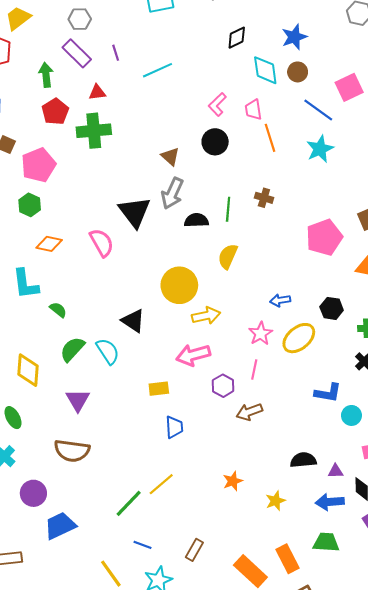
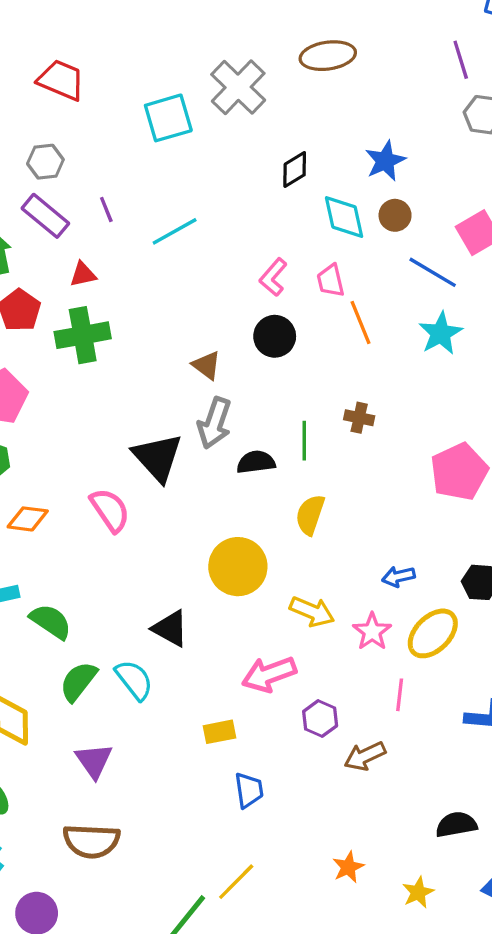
green semicircle: (58, 310) -> (51, 621), size x1.5
yellow arrow: (206, 316) -> (312, 612), moved, turned 40
pink line: (254, 369) -> (400, 695), moved

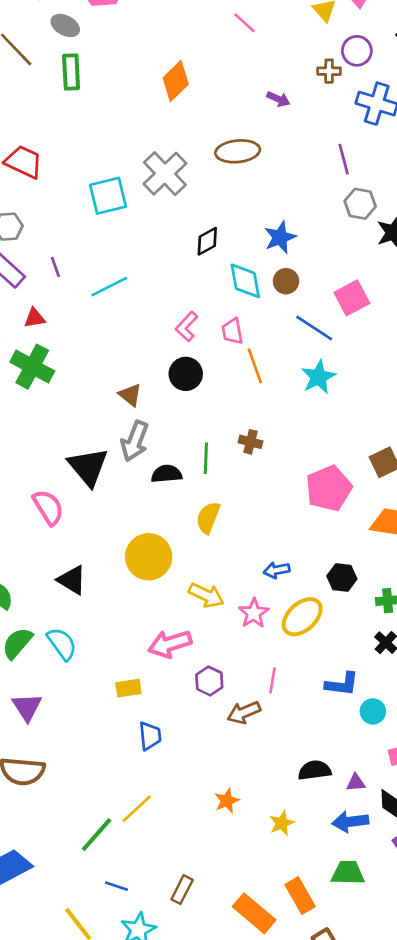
green cross: (83, 335) -> (32, 367), turned 36
black triangle: (170, 628) -> (72, 580), moved
pink line: (400, 695) -> (272, 680), moved

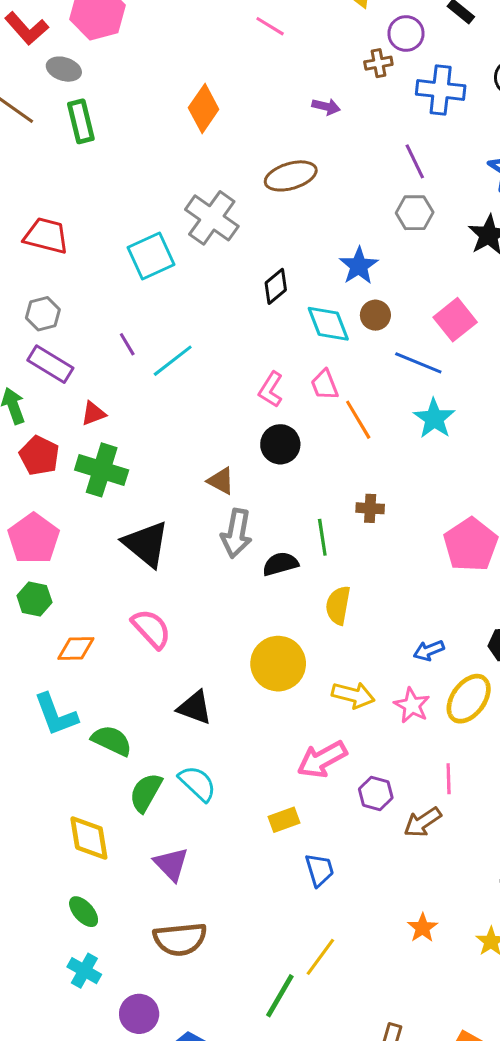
gray hexagon: (360, 204) -> (415, 213), moved
purple line: (55, 267) -> (127, 344), moved
black triangle: (88, 467) -> (146, 544), moved

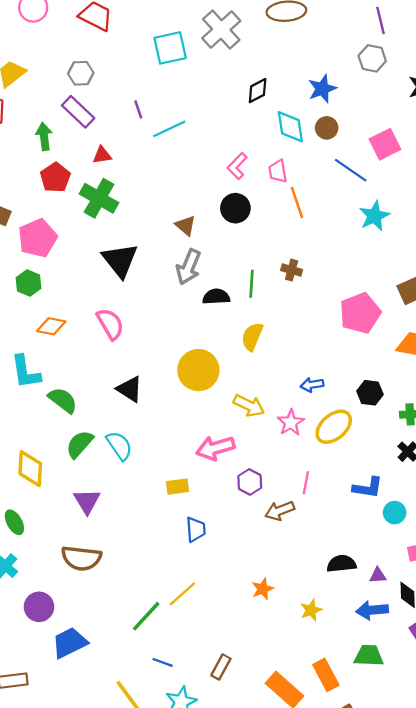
cyan star: (434, 418) -> (374, 216), moved

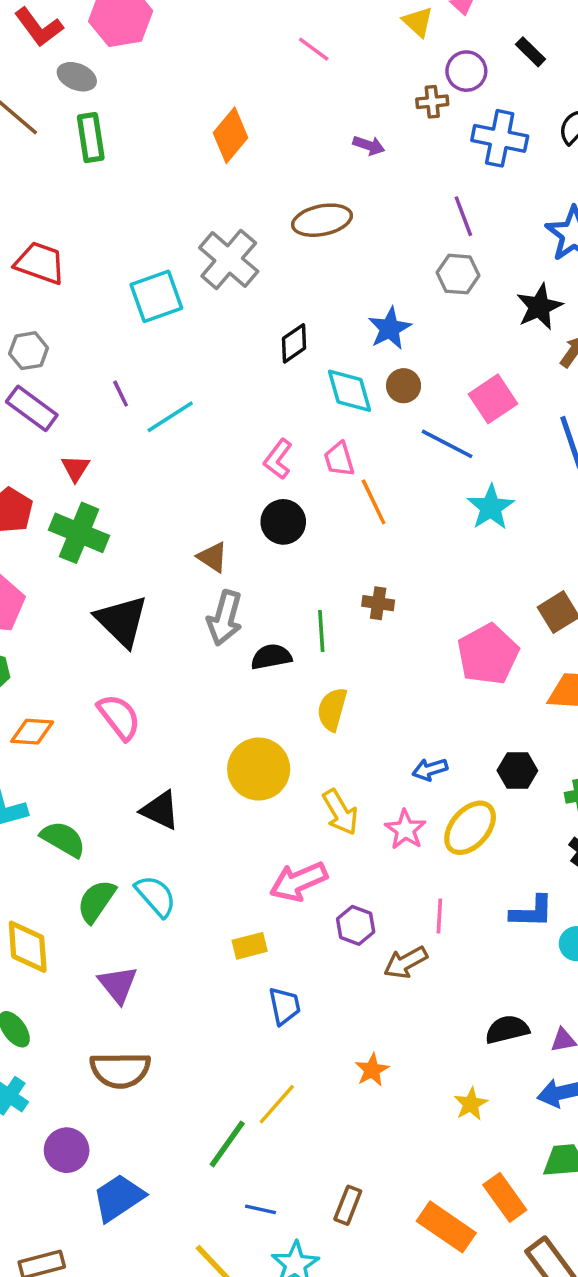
red triangle: (102, 155) -> (75, 468), turned -42
yellow arrow: (249, 406) -> (340, 812), turned 40
orange star: (263, 589) -> (372, 1070), moved

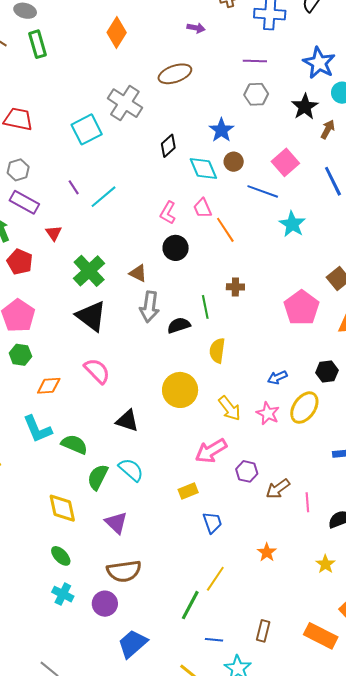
purple line: (463, 216) -> (255, 61), turned -60
green cross: (79, 533) -> (89, 271), moved, turned 32
pink line: (439, 916) -> (307, 502), moved
purple circle: (67, 1150) -> (105, 604), moved

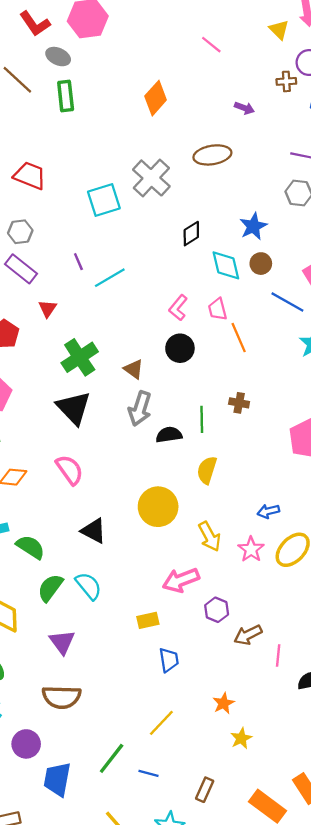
yellow star: (325, 564) -> (241, 738), moved
purple circle: (105, 604) -> (26, 744), moved
green line: (190, 605) -> (112, 758), moved
blue line: (214, 640) -> (149, 773), moved
blue trapezoid: (133, 644) -> (57, 779), turned -48

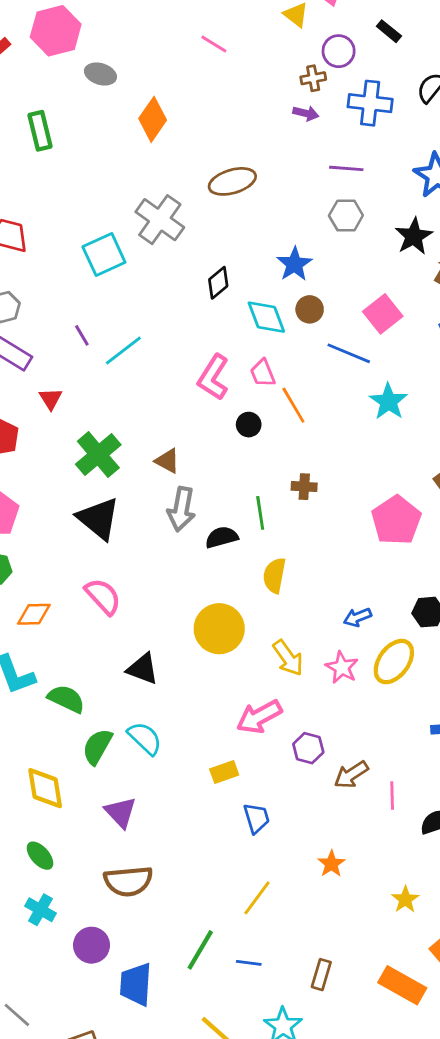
gray ellipse: (58, 57) -> (100, 74), moved
purple arrow: (244, 108) -> (306, 113), moved
pink L-shape: (178, 308) -> (213, 377), size x1.4
black circle: (180, 348) -> (249, 425), moved, size x0.7
yellow star: (241, 738) -> (405, 899), moved

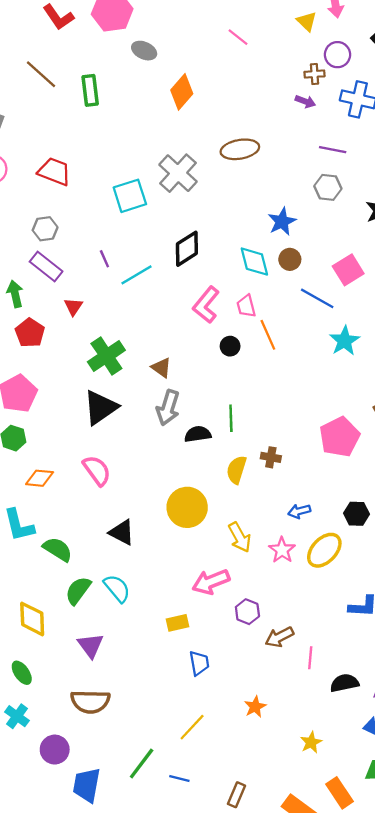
black diamond: (218, 283) -> (187, 249), moved, size x1.4
brown cross: (304, 487) -> (271, 457), moved
black triangle: (98, 519) -> (100, 407), turned 39

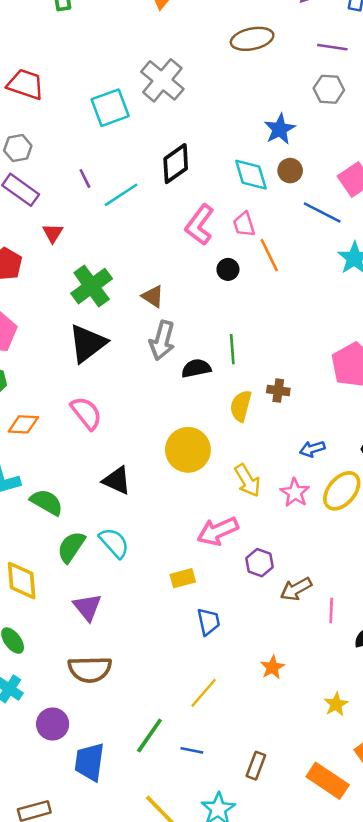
brown ellipse: (240, 149) -> (252, 39), moved

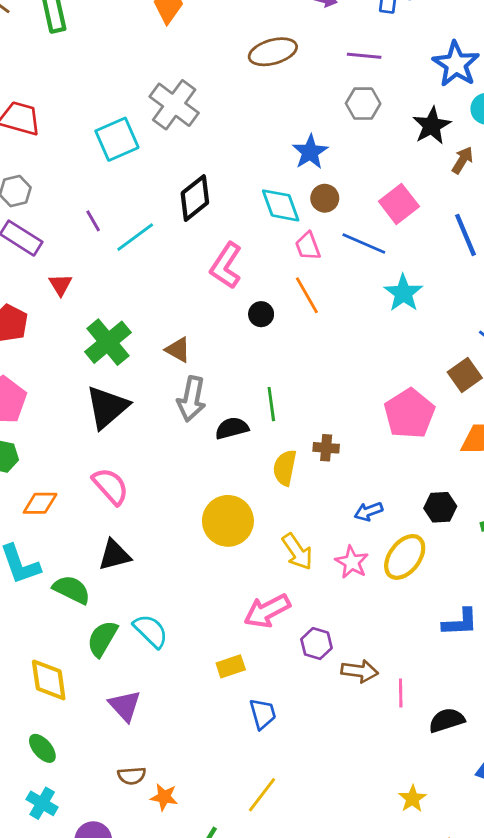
pink trapezoid: (244, 224) -> (308, 246), moved
black triangle: (117, 480) -> (114, 555), moved, turned -36
brown arrow: (296, 589) -> (360, 671), turned -140
orange star: (272, 667) -> (164, 797), moved, turned -30
brown semicircle: (90, 669) -> (132, 776), size x0.6

